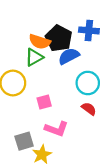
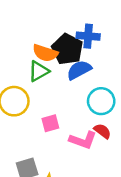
blue cross: (89, 30) -> (88, 36), moved
pink L-shape: (56, 129) -> (83, 140), moved

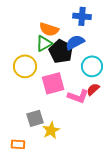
black pentagon: (67, 49) -> (61, 51), moved
pink square: (50, 123) -> (53, 83), size x1.6
red semicircle: (102, 131) -> (93, 89), turned -80

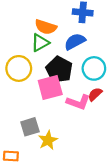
black pentagon: (61, 51) -> (59, 70), moved

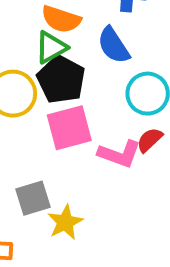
blue semicircle: (75, 42) -> (113, 45), turned -95
black pentagon: (59, 70) -> (61, 80), moved

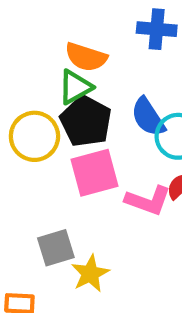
blue semicircle: (113, 45) -> (148, 117), moved

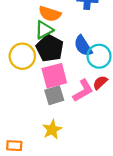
pink L-shape: (148, 201) -> (83, 91), turned -50
gray square: (56, 248) -> (54, 95), moved

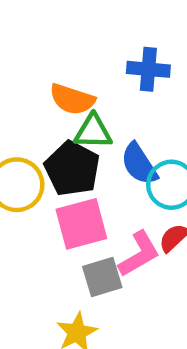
green triangle: (44, 30) -> (93, 132), moved, turned 30
gray square: (54, 95) -> (102, 277), moved

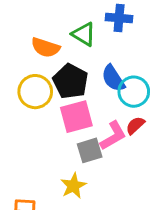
orange semicircle: (72, 99) -> (45, 47), moved
green triangle: (93, 132) -> (84, 34), moved, turned 30

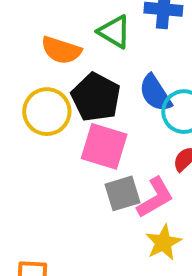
pink square: (76, 117) -> (104, 146), turned 32
pink L-shape: (113, 136) -> (155, 197), moved
yellow star: (73, 186) -> (163, 243), moved

